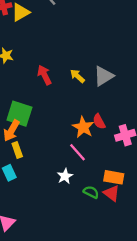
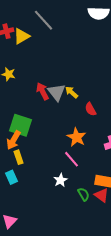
gray triangle: (104, 76) -> (56, 92), moved, turned -36
red semicircle: (99, 122) -> (90, 109), moved
green semicircle: (91, 192) -> (84, 194), turned 32

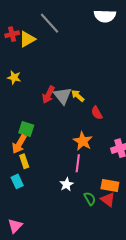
red arrow: (42, 91) -> (48, 95), turned -126
green square: (20, 125) -> (26, 129), size x0.7
pink line: (72, 159) -> (78, 163), turned 48

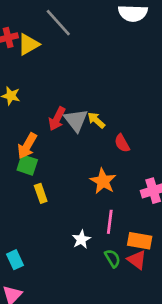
orange arrow: (19, 144) -> (27, 146), moved
yellow rectangle: (24, 161) -> (41, 193), moved
pink line: (78, 163) -> (110, 222), moved
cyan rectangle: (17, 181) -> (15, 260), moved

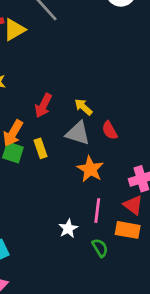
gray triangle: (76, 120) -> (78, 133), moved, turned -35
yellow rectangle: (41, 193) -> (41, 148), moved
red triangle: (137, 260) -> (133, 205), moved

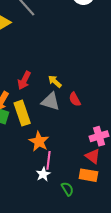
yellow rectangle: (41, 148) -> (22, 113), size x1.6
orange star: (90, 169) -> (39, 141), moved
pink line: (97, 211) -> (48, 160), moved

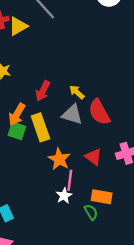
red semicircle: (75, 99) -> (99, 112), size x1.6
red triangle: (93, 156) -> (93, 157), moved
orange rectangle: (88, 175) -> (102, 197), moved

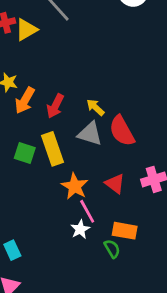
orange arrow: (17, 114) -> (25, 100), moved
pink line: (70, 180) -> (87, 211), turned -36

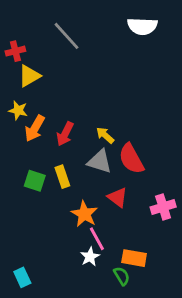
yellow triangle: (26, 30) -> (29, 76), moved
yellow rectangle: (53, 149) -> (62, 177), size x0.7
red triangle: (115, 184) -> (118, 197), moved

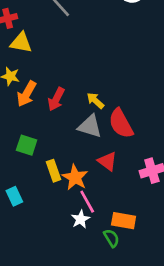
yellow triangle: (29, 76) -> (21, 43), turned 40
yellow rectangle: (62, 177) -> (53, 171), moved
cyan rectangle: (22, 277) -> (14, 196), moved

